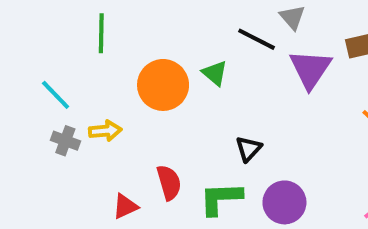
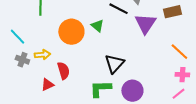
black triangle: (249, 149) -> (114, 64), size x1.5
red semicircle: (169, 183) -> (63, 71), moved
red triangle: (125, 206) -> (47, 85), moved

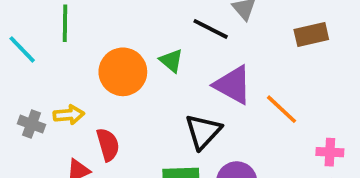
purple triangle: (145, 24) -> (233, 85), moved, turned -35
cyan line: (17, 37) -> (22, 49), moved
orange line: (179, 52) -> (281, 109), moved

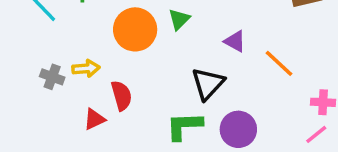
green triangle: (171, 61) -> (179, 19), turned 35
purple triangle: (233, 85) -> (235, 41), size x0.6

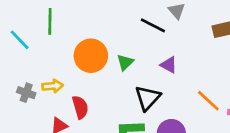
green triangle: (179, 19) -> (125, 62), moved
orange line: (279, 63) -> (208, 101), moved

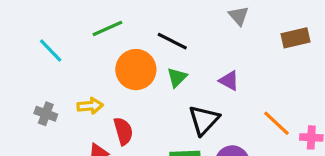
green line: (50, 21) -> (107, 28), moved, turned 65
black line: (153, 25) -> (172, 41), moved
gray cross: (26, 93) -> (46, 114), moved

